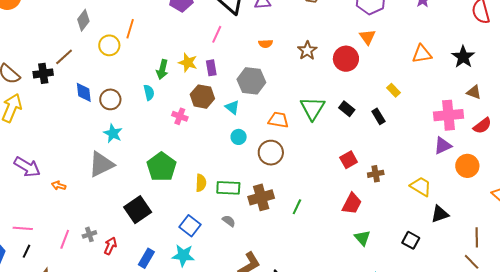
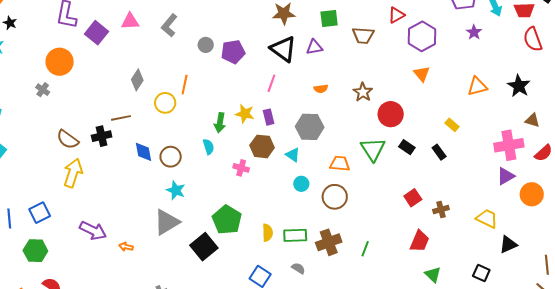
brown line: (64, 57) -> (121, 118), turned 36
red circle: (346, 59) -> (391, 114), moved
black square: (138, 210) -> (204, 247), moved

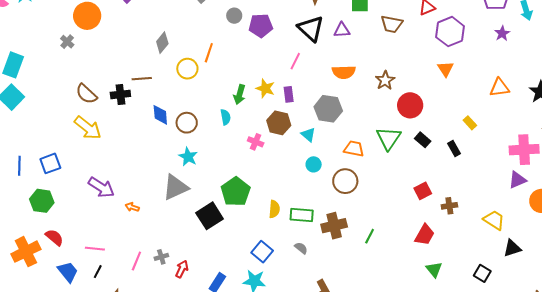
orange semicircle: (321, 89) -> (344, 72), size x1.6
yellow arrow: (73, 173) -> (88, 128), turned 104

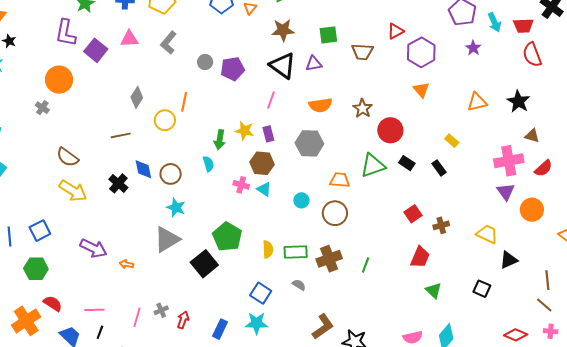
black cross: (120, 94) -> (118, 183), moved, turned -36
cyan triangle: (308, 135) -> (264, 189), moved
green triangle: (389, 138) -> (373, 166), turned 44
purple triangle: (517, 180) -> (506, 192), turned -36

